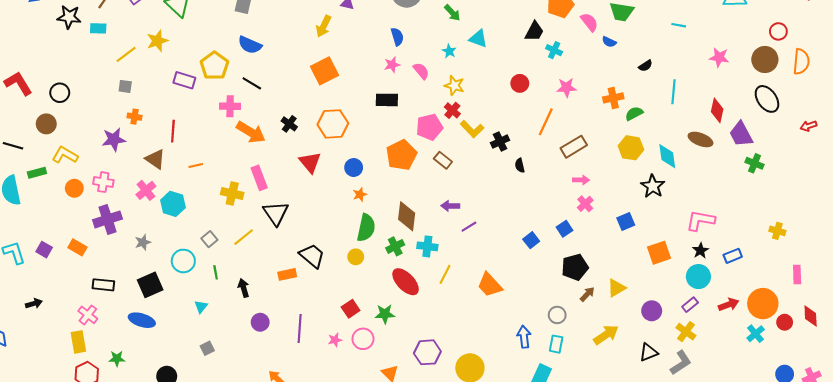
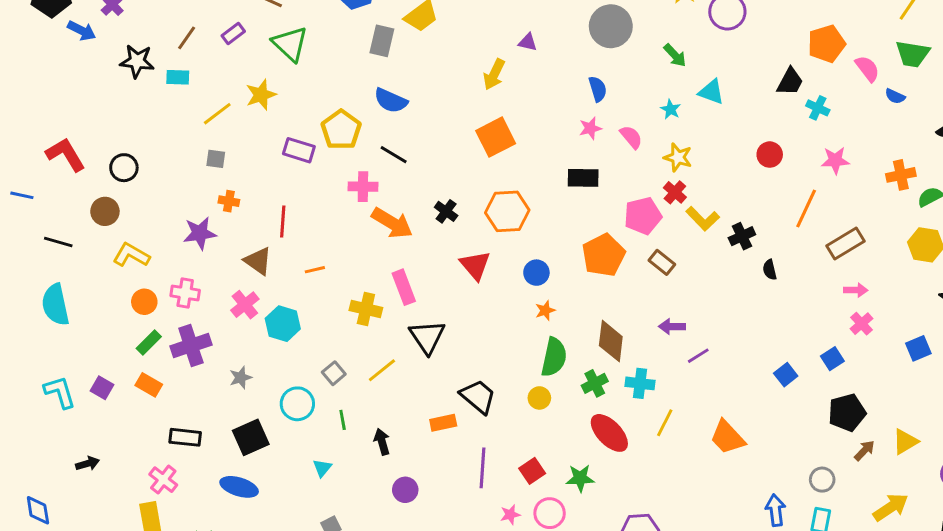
green rectangle: (37, 173) -> (149, 343), moved, turned -30
purple line: (300, 328) -> (483, 468), moved

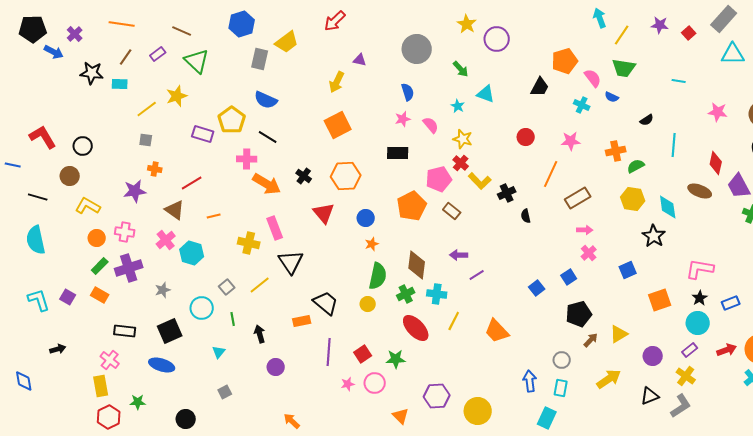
cyan cross: (818, 108) -> (582, 105), moved
red line: (283, 222) -> (192, 183), turned 55

